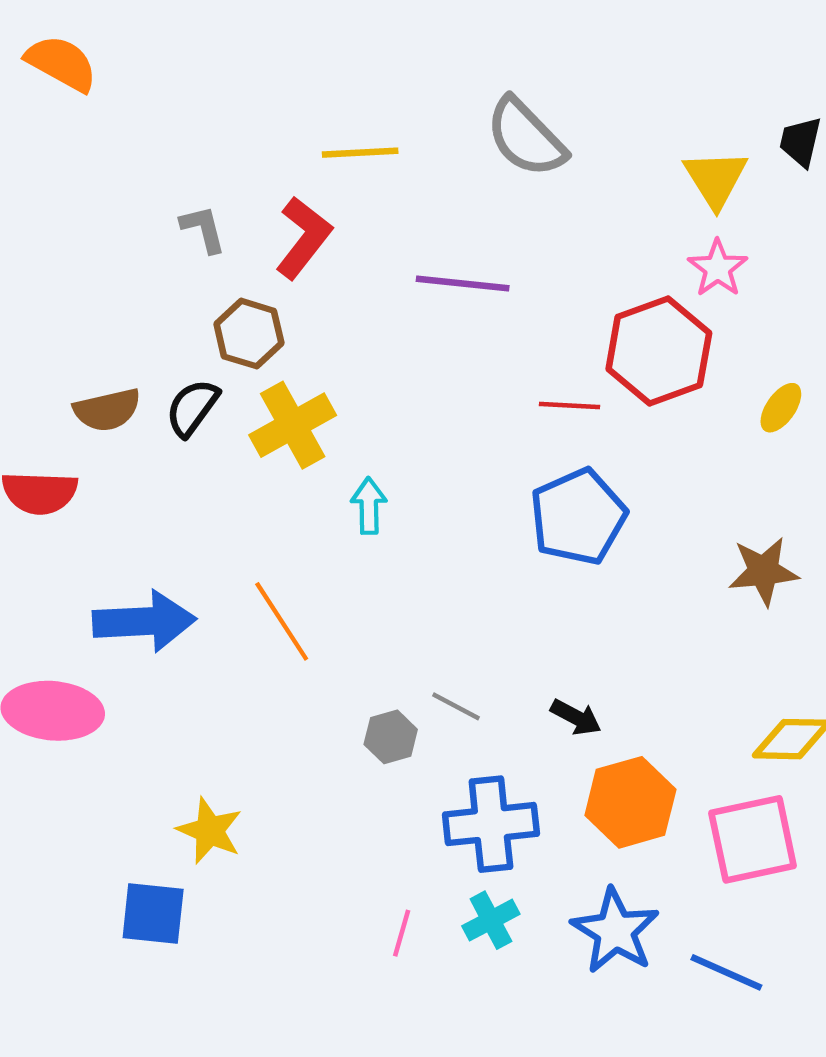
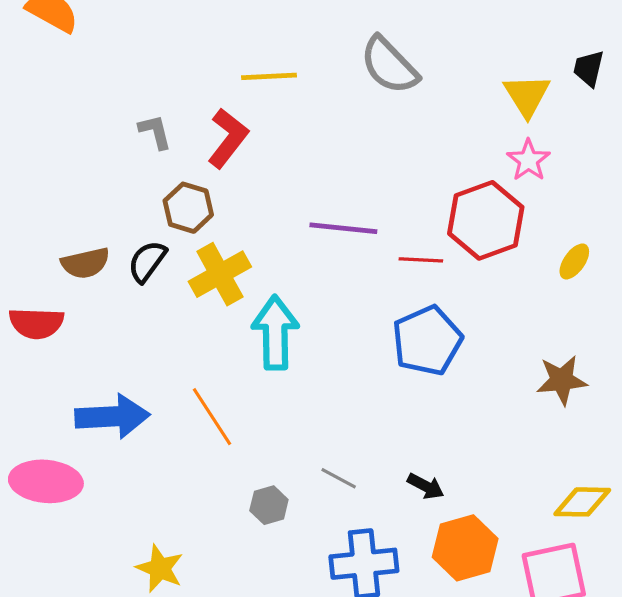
purple line: (463, 283) -> (343, 228), moved
cyan arrow: (369, 506) -> (275, 333), size x1.8
gray hexagon: (391, 737) -> (269, 505), moved

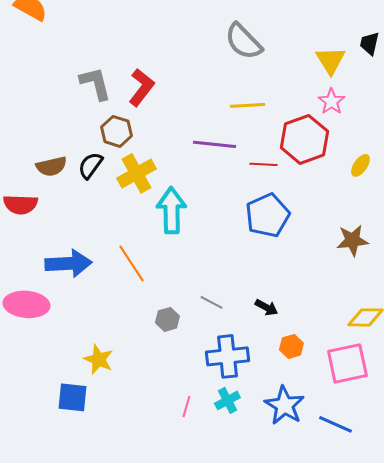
yellow line: (269, 76) -> (247, 105), moved
gray L-shape: (155, 132) -> (95, 83), size x1.5
orange hexagon: (465, 548) -> (291, 346), size x0.6

